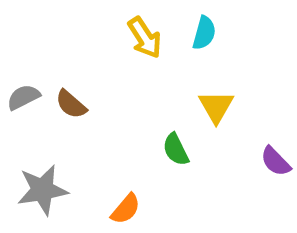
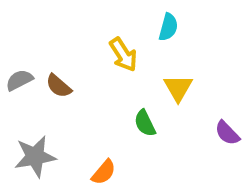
yellow arrow: (145, 38) -> (123, 55), moved

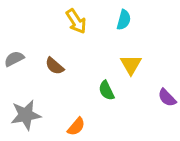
yellow arrow: (123, 55) -> (76, 21), moved
brown semicircle: (59, 86) -> (55, 66), moved

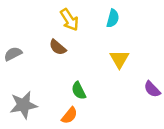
brown semicircle: (55, 66) -> (58, 47), moved
green semicircle: (106, 90) -> (79, 91), moved

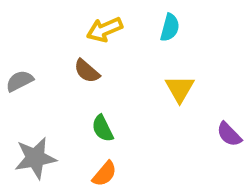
yellow arrow: (69, 20) -> (105, 30), turned 100
green semicircle: (79, 91) -> (103, 128), moved

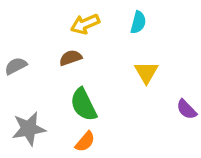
brown semicircle: (87, 71) -> (71, 58), turned 120
green semicircle: (103, 128) -> (83, 105), size x1.5

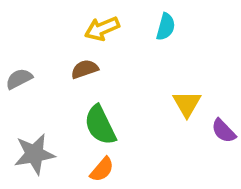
yellow triangle: (146, 72) -> (187, 104), moved

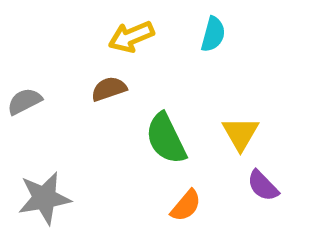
green semicircle: (100, 125) -> (166, 139), moved
purple semicircle: (224, 131) -> (263, 186), moved
orange semicircle: (102, 169) -> (186, 206), moved

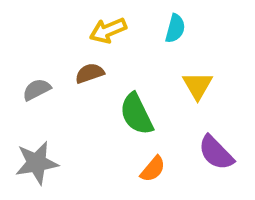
gray semicircle: (24, 101) -> (37, 90), moved
yellow triangle: (240, 134) -> (198, 85), moved
purple semicircle: (263, 186) -> (216, 153), size x1.4

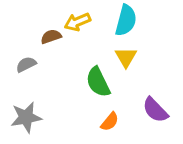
cyan semicircle: (175, 28) -> (126, 20), size x1.5
brown semicircle: (90, 73) -> (51, 37), moved
yellow triangle: (198, 85) -> (126, 57), moved

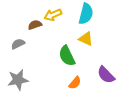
yellow triangle: (126, 57) -> (86, 39), turned -35

